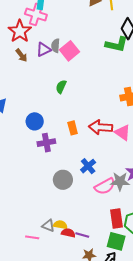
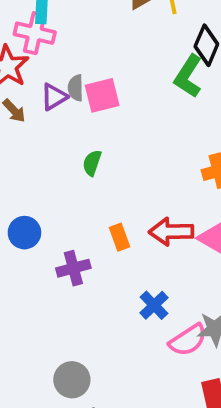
green L-shape: (117, 44) -> (188, 76), turned 115
pink square: (70, 51) -> (102, 95), turned 30
blue circle: (35, 121) -> (24, 233), moved
gray circle: (63, 180) -> (72, 380), moved

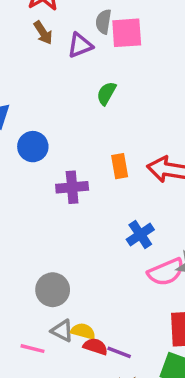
purple triangle: (54, 97) -> (80, 45), moved

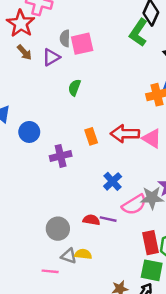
red semicircle: (95, 346) -> (91, 220), moved
purple line: (119, 352) -> (108, 219), moved

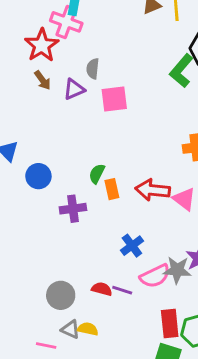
pink square: (82, 44) -> (114, 99), moved
green semicircle: (74, 88) -> (97, 174), moved

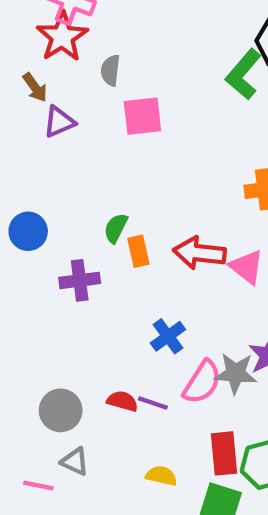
red star: (42, 45) -> (62, 37), moved
purple triangle: (74, 89) -> (59, 122), moved
pink semicircle: (155, 276) -> (202, 382), turned -32
yellow semicircle: (88, 329) -> (161, 476), moved

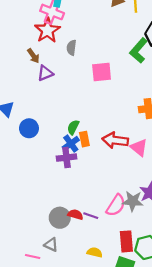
pink square: (142, 116) -> (102, 72), moved
purple cross: (80, 280) -> (66, 158), moved
blue cross: (168, 336) -> (71, 144), moved
gray circle: (61, 410) -> (60, 218), moved

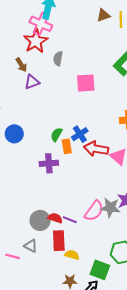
blue cross: (71, 144) -> (80, 134), moved
red rectangle: (126, 241) -> (59, 241), moved

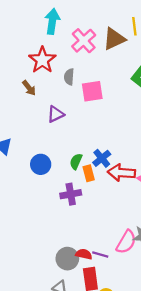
brown triangle: (103, 15) -> (114, 39), moved, size x1.5
pink cross: (41, 24) -> (84, 41), moved, turned 30
purple triangle: (32, 82) -> (56, 114), moved
pink square: (86, 83) -> (92, 91), moved
blue circle: (14, 134) -> (41, 164), moved

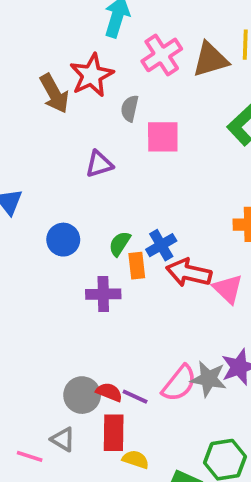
brown arrow: (29, 88) -> (54, 93), moved, size x1.5

